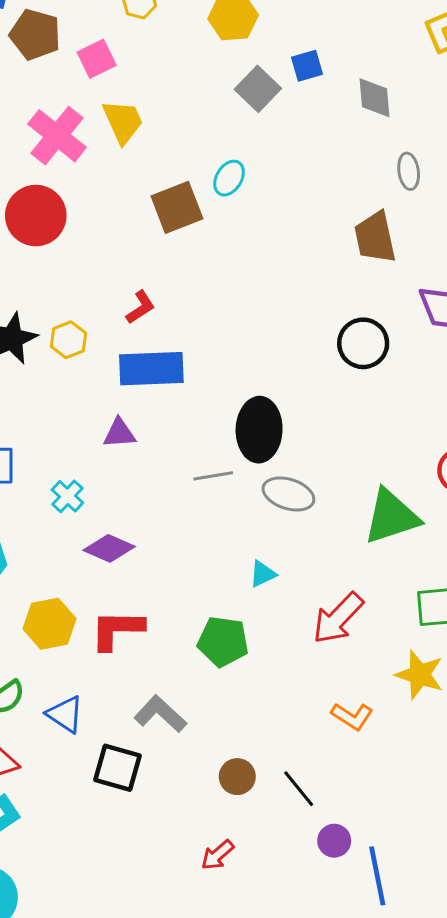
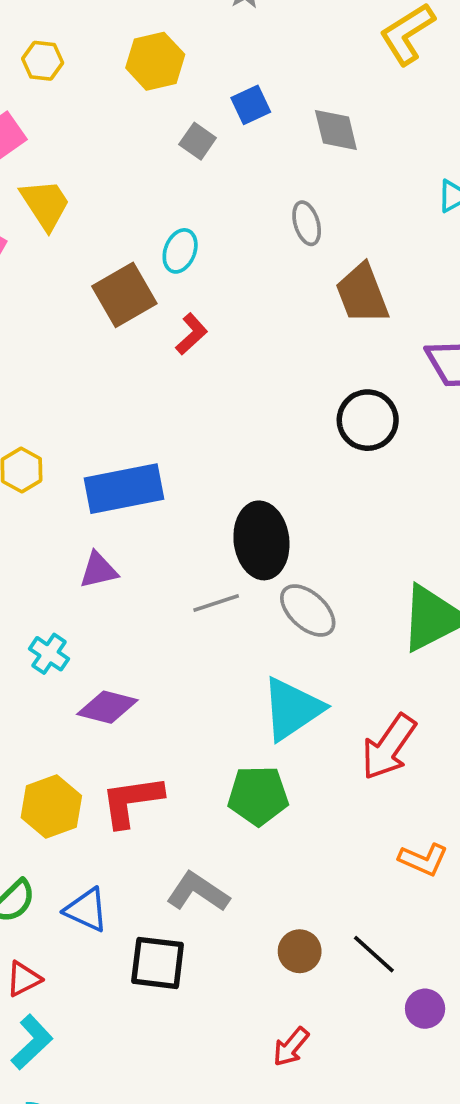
gray square: (258, 89) -> (198, 141), size x0.7
gray ellipse: (409, 171) -> (307, 223), moved
red L-shape: (140, 307) -> (192, 334), moved
gray ellipse: (288, 494) -> (308, 610), turned 33
cyan triangle: (263, 574) -> (292, 709), size x2.0

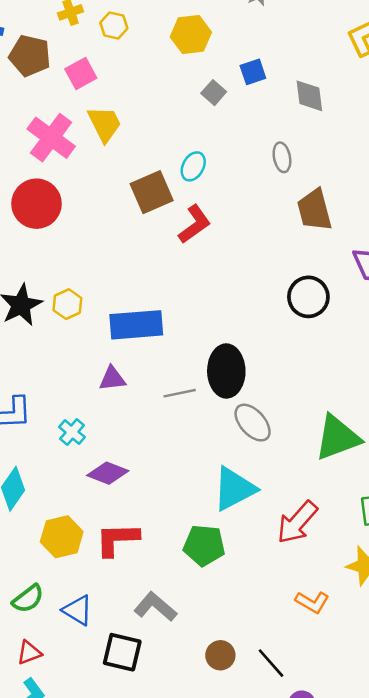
red L-shape: (192, 334) -> (195, 224), size x1.4
gray line: (216, 603) -> (180, 393), moved

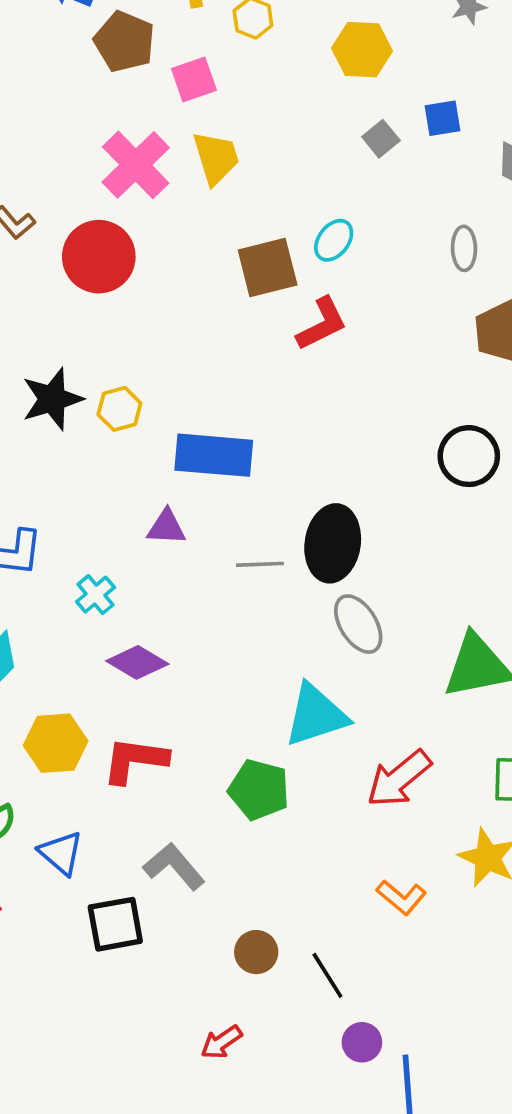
black square: (122, 652) -> (115, 924), turned -33

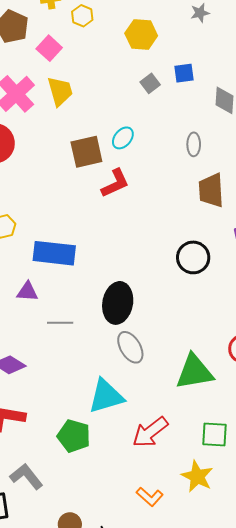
pink square: (194, 79) -> (49, 48), turned -30
gray line: (260, 564) -> (60, 323), moved

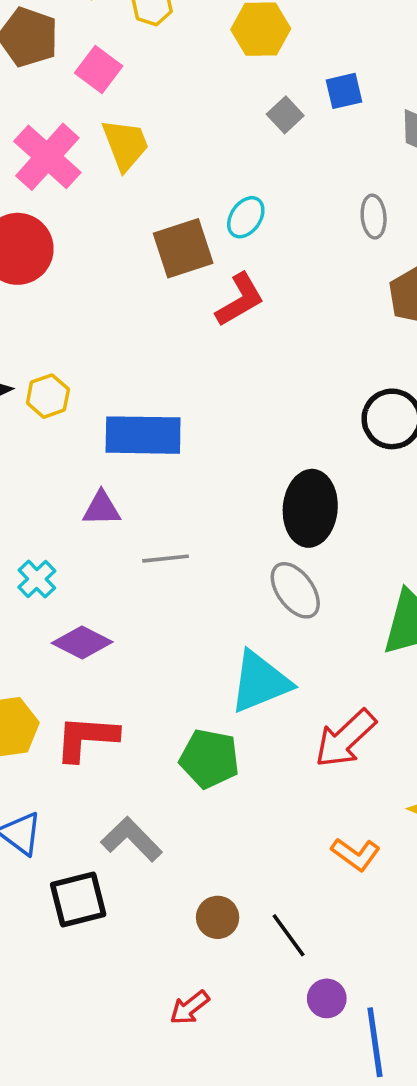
black ellipse: (118, 303) -> (310, 508), moved

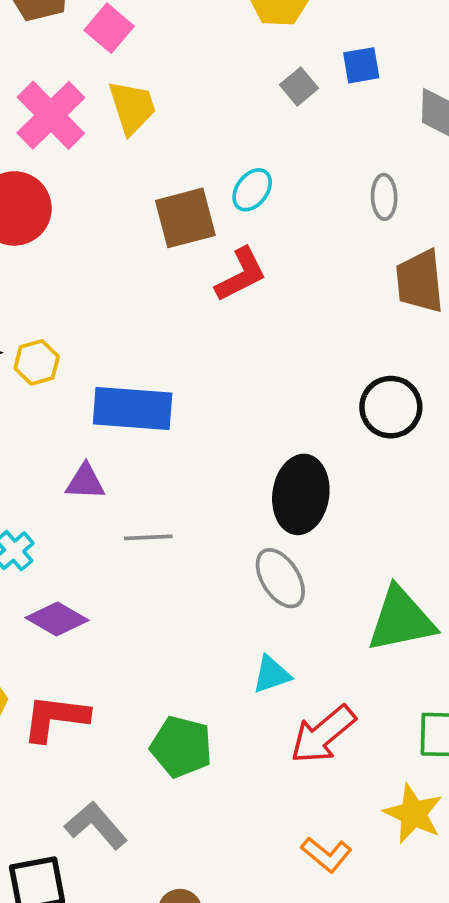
cyan triangle: (260, 682) -> (272, 674), moved, size x0.6

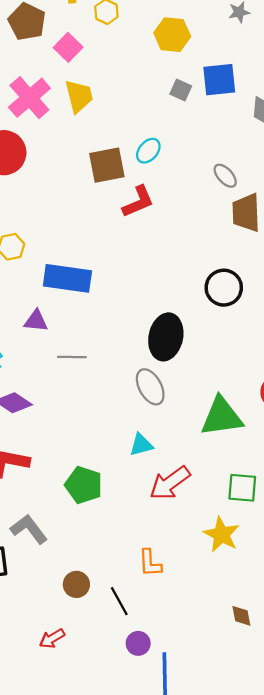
blue square: (361, 65) -> (219, 80), size x1.5
gray square: (299, 87) -> (181, 90), turned -30
gray ellipse: (384, 197) -> (225, 176), moved, turned -45
orange L-shape: (326, 854) -> (150, 563), moved, turned 44

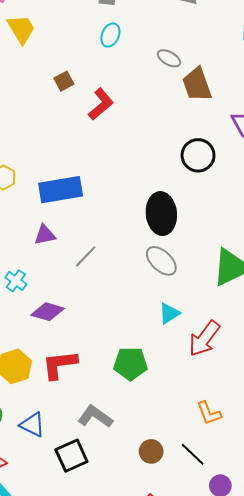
cyan ellipse: (148, 151) -> (110, 35), moved
brown square: (107, 165) -> (64, 81), size x0.6
gray line: (72, 357) -> (86, 256), turned -30

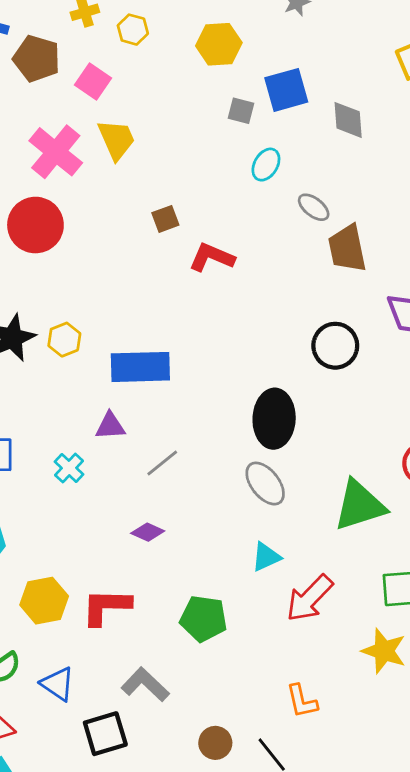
cyan ellipse: (110, 35) -> (266, 165), moved
red L-shape: (101, 104) -> (212, 257), turned -124
cyan cross: (16, 281) -> (69, 468), moved
purple diamond: (48, 312) -> (148, 532), moved, size x0.7

